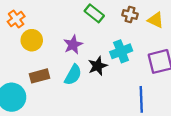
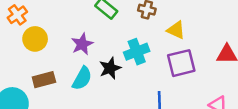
yellow triangle: (156, 20) -> (176, 30), moved

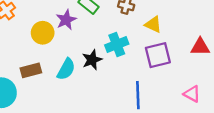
yellow circle: (35, 39) -> (43, 33), moved
purple star: (82, 44) -> (66, 20), moved

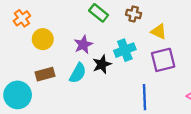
purple star: (66, 20) -> (83, 45), moved
yellow circle: (43, 33) -> (43, 39), moved

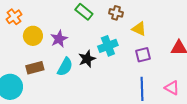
purple star: (83, 45) -> (59, 39), moved
purple square: (163, 60) -> (143, 55), size x0.7
blue line: (145, 97) -> (142, 89), moved

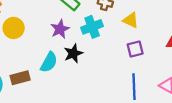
purple star: (59, 39) -> (60, 29), moved
cyan cross: (108, 46) -> (92, 27), moved
brown rectangle: (35, 68) -> (20, 78), moved

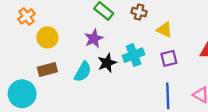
cyan cross: (92, 27) -> (134, 55), moved
brown rectangle: (20, 78) -> (47, 69), moved

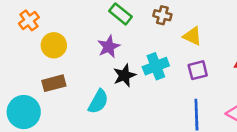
cyan semicircle: (83, 72) -> (98, 102), moved

